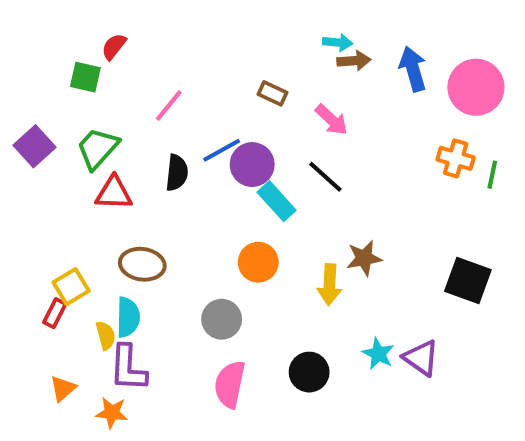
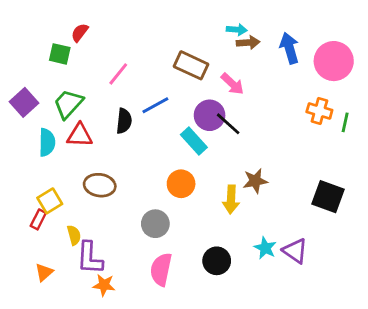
brown rectangle: (272, 93) -> (191, 65), size x1.6
purple circle: (252, 165) -> (210, 115), moved
cyan semicircle: (128, 317) -> (47, 142), moved
orange star: (112, 413) -> (104, 285), moved

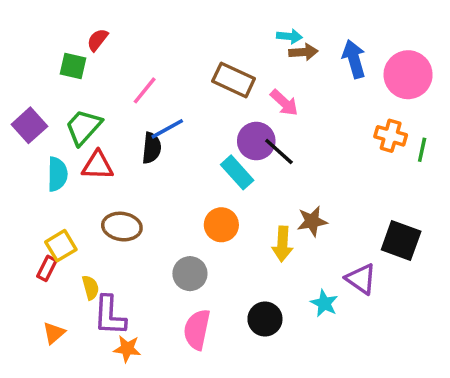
blue line: (155, 105) -> (167, 129), moved
purple triangle: (295, 251) -> (361, 279), moved

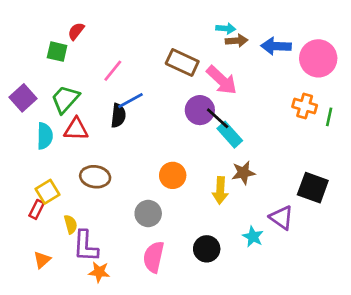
blue arrow: (354, 59) -> (276, 46), turned -72
pink arrow: (284, 103) -> (222, 80), size x1.4
cyan rectangle: (237, 172) -> (230, 135), moved

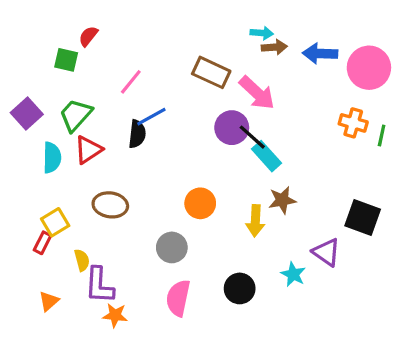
red triangle: (76, 129) -> (88, 150), turned -35

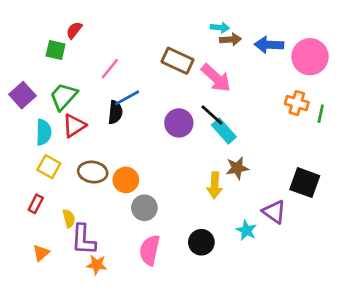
purple circle: (232, 128) -> (179, 123), moved
orange circle: (200, 203) -> (126, 180), moved
yellow square: (55, 222) -> (49, 167), moved, turned -30

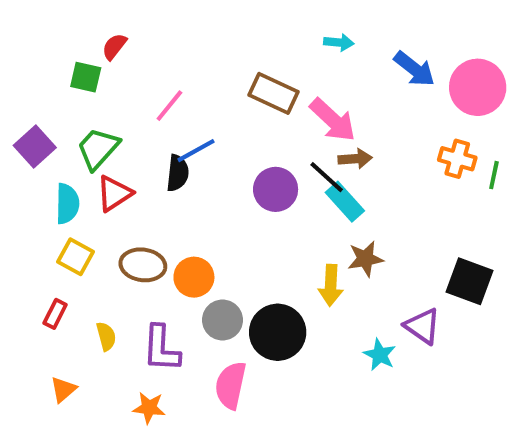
brown arrow: (231, 39) -> (355, 159), moved
blue arrow: (269, 45) -> (414, 69), turned -144
purple L-shape: (83, 240) -> (161, 349), moved
black circle: (201, 242) -> (278, 332), moved, size x1.4

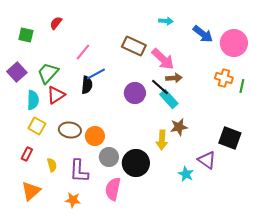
green square: (86, 77) -> (26, 35), moved
orange triangle: (63, 389) -> (31, 191), size x1.5

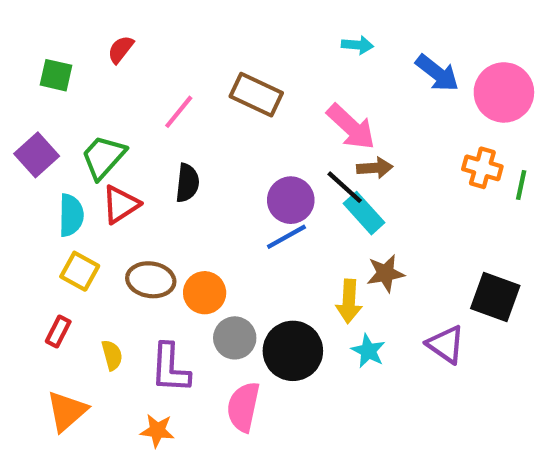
brown rectangle: (134, 46) -> (256, 95), moved
blue line: (96, 74) -> (286, 237), moved
cyan star: (186, 174) -> (368, 351), moved

